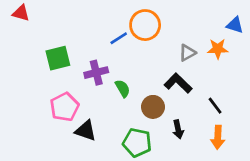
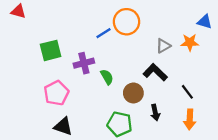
black triangle: (86, 131) -> (63, 126), moved

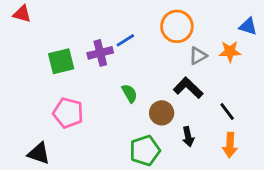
orange circle: (126, 22) -> (177, 26), moved
purple cross: (84, 63) -> (100, 53), moved
pink pentagon: (56, 93) -> (68, 113), turned -30
green pentagon: (120, 124) -> (145, 151), turned -30
black triangle: (63, 126) -> (39, 153), moved

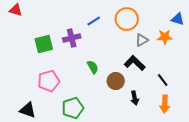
blue line: (125, 40) -> (94, 21), moved
pink pentagon: (68, 113) -> (49, 81), turned -30
green pentagon: (145, 151) -> (73, 108), moved

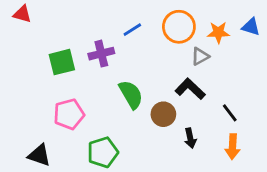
orange star: (165, 37) -> (218, 32), moved
green semicircle: (93, 67) -> (131, 94), size x1.5

